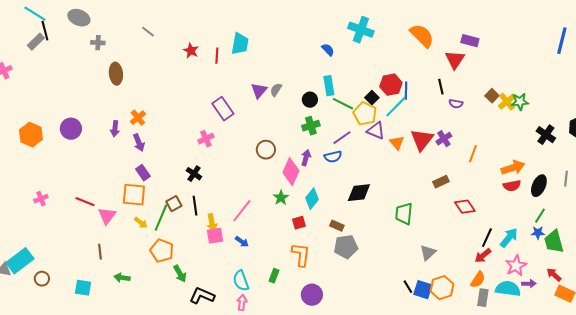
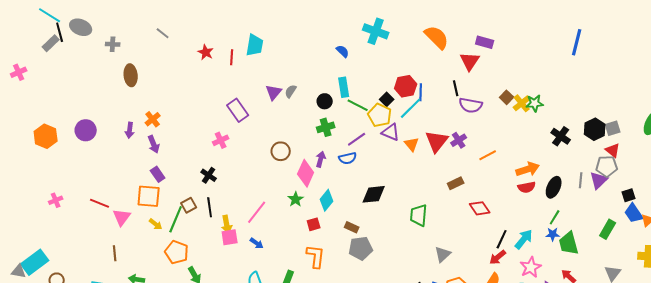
gray ellipse: (79, 18) -> (81, 27), moved
purple semicircle: (456, 104) -> (471, 105), size x1.6
orange line: (473, 154) -> (488, 155), turned 42

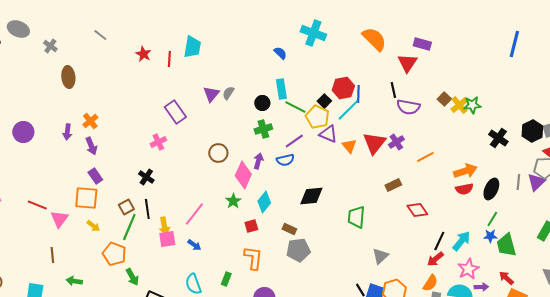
gray cross: (113, 44) -> (50, 46), turned 32
green line: (176, 219) -> (129, 227), moved

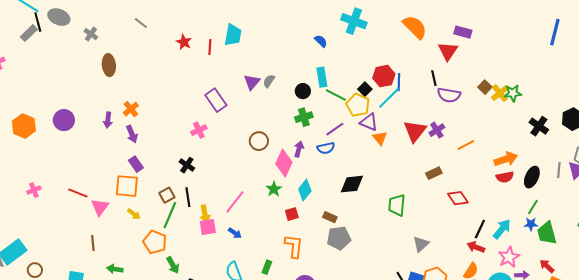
orange triangle: (349, 146) -> (380, 138), moved
red arrow: (435, 259) -> (476, 247), turned 60

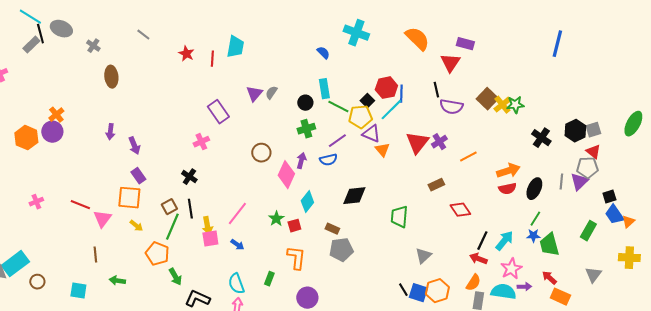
brown square: (485, 87) -> (487, 99), size x1.5
yellow pentagon: (358, 105) -> (360, 117), turned -30
orange cross: (131, 109) -> (56, 115), moved
purple circle: (64, 120) -> (52, 132), moved
green star: (274, 189) -> (276, 219), moved

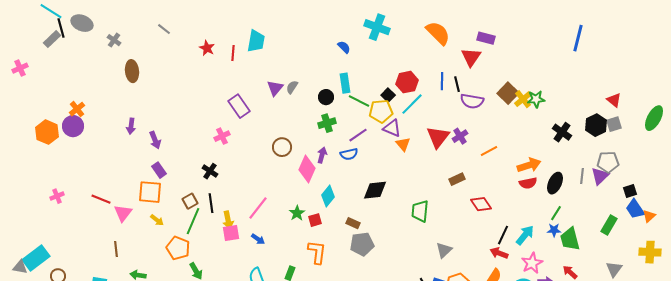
blue line: (401, 94) -> (442, 81), moved
red triangle: (593, 152) -> (614, 100), moved

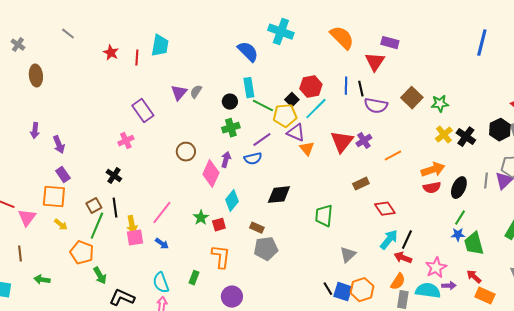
blue semicircle: (344, 47) -> (248, 52), size x1.6
yellow cross: (523, 99) -> (444, 135), moved
cyan arrow: (525, 235) -> (389, 240), moved

